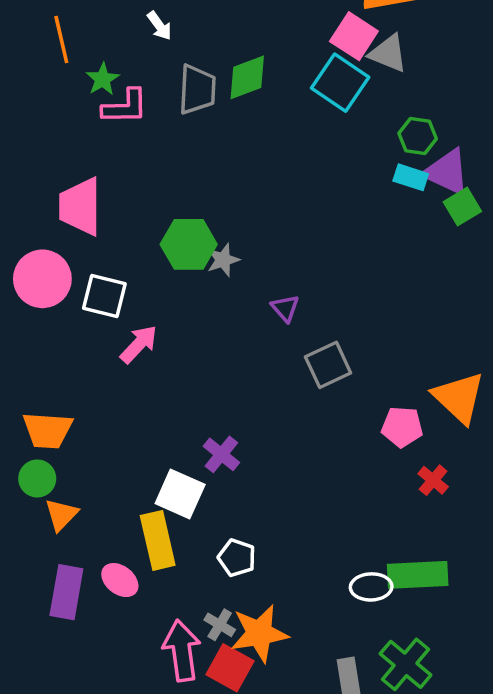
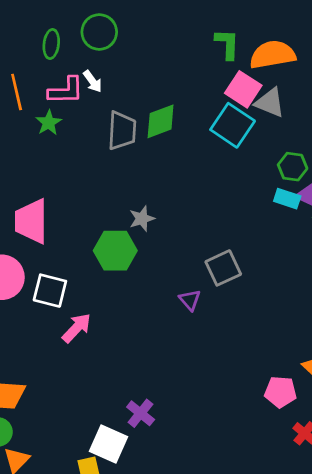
pink L-shape: (125, 107) -> (66, 91), moved
gray star: (223, 260) -> (142, 219), moved
gray square: (328, 365) -> (223, 268), moved

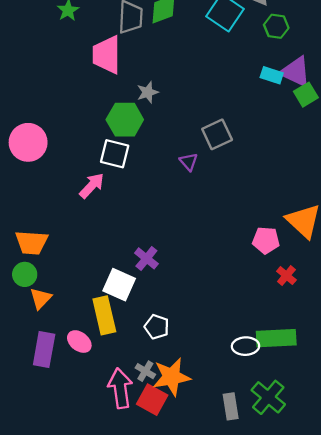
green hexagon: (293, 167) -> (276, 26), moved
pink trapezoid: (31, 221) -> (107, 55), moved
white square: (50, 291) -> (115, 154), moved

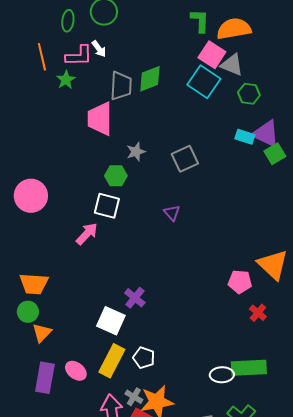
green hexagon: (125, 120) -> (116, 176), size x0.7
gray square: (217, 134) -> (185, 159), moved
yellow rectangle: (104, 315) -> (112, 361), moved, turned 40

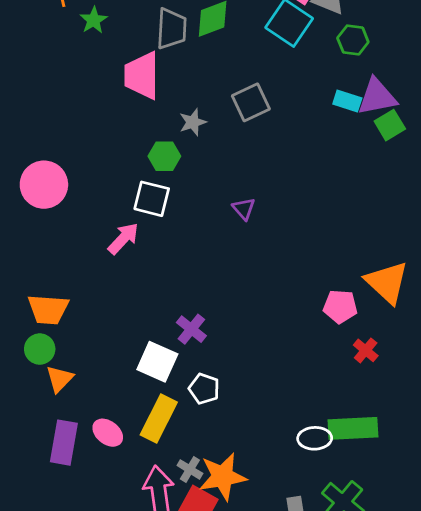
purple triangle: (266, 134) -> (377, 97), turned -36
gray square: (185, 159) -> (251, 102), moved
white pentagon: (144, 358) -> (204, 389), moved

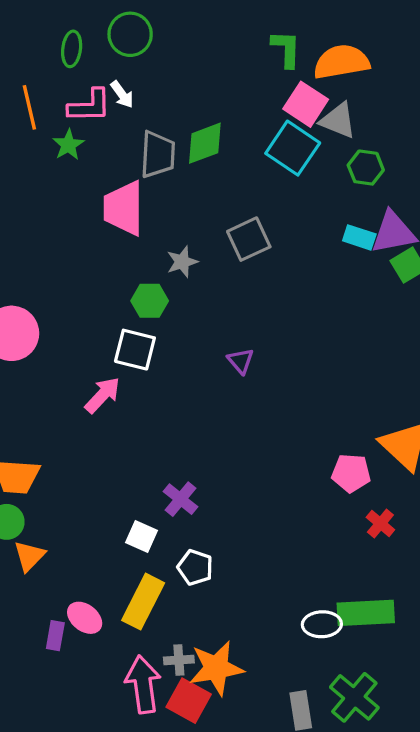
white square: (157, 362) -> (141, 536), size x0.7
purple rectangle: (64, 443) -> (55, 636), moved, size x0.6
gray cross: (190, 469) -> (179, 660), turned -35

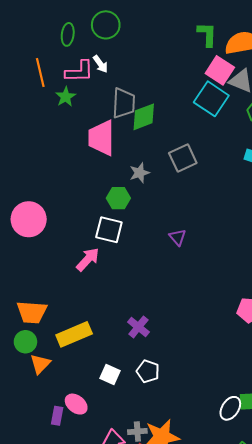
green diamond: (205, 143) -> (144, 117), moved
white square: (141, 536) -> (110, 375), moved
yellow rectangle: (143, 602) -> (74, 334), moved, turned 40
white ellipse: (322, 624) -> (230, 408), turned -55

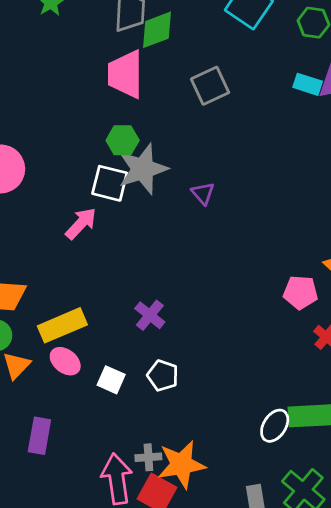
pink trapezoid: (101, 138) -> (125, 74), moved
gray star: (140, 173) -> (143, 169), moved, size x1.8
pink ellipse: (76, 404) -> (65, 361), moved
purple rectangle: (57, 416) -> (39, 436), size x1.4

